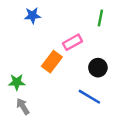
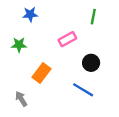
orange rectangle: (52, 62) -> (41, 73), moved
green star: (17, 82) -> (19, 45), moved

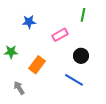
blue star: (30, 14) -> (29, 22), moved
green star: (19, 45) -> (11, 52), moved

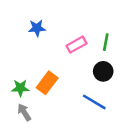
green line: (83, 15) -> (106, 42), moved
green star: (11, 52) -> (20, 88), moved

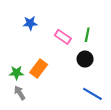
pink rectangle: (76, 45) -> (63, 37), turned 63
blue line: (94, 102) -> (92, 94), moved

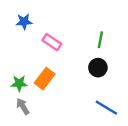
blue star: (30, 23) -> (24, 22), moved
pink rectangle: (63, 37) -> (52, 42), moved

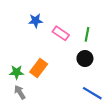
blue star: (24, 22) -> (36, 21), moved
pink rectangle: (52, 42) -> (61, 33), moved

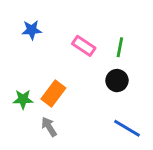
blue star: (36, 21) -> (32, 30), moved
gray arrow: (20, 92) -> (49, 127), moved

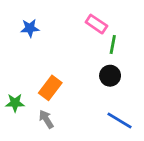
pink rectangle: (84, 46) -> (96, 24), moved
green star: (23, 99) -> (15, 103), moved

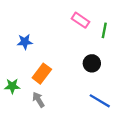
blue star: (30, 28) -> (25, 42), moved
green line: (113, 44) -> (104, 30), moved

